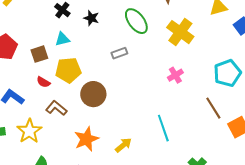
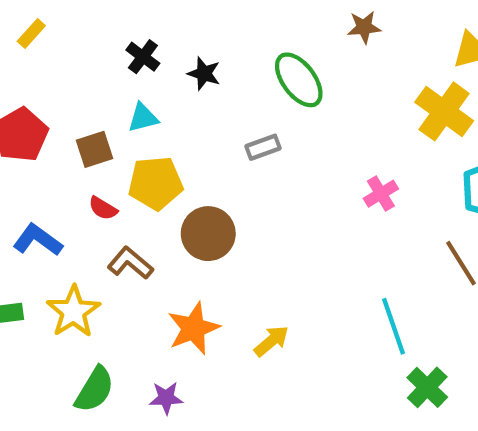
yellow cross: (180, 32) -> (444, 111), moved
cyan line: (163, 128) -> (394, 326), moved

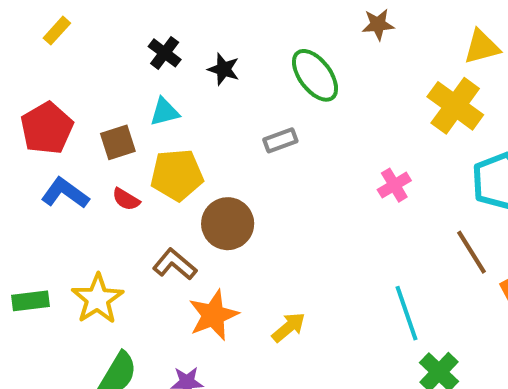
blue L-shape: (38, 240) -> (65, 193), moved
brown L-shape: (130, 263) -> (175, 264), moved

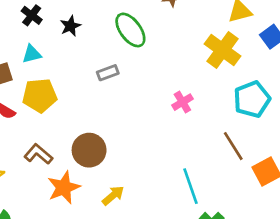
black star: (224, 69) -> (70, 26), turned 30
brown circle: (228, 224) -> (89, 150), moved

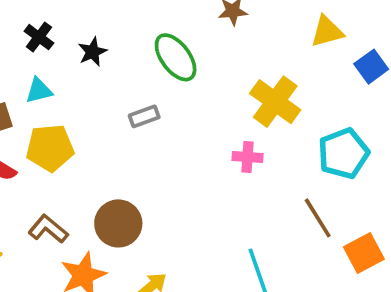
yellow cross: (223, 50) -> (275, 102), moved
pink cross: (182, 102) -> (248, 157), turned 35

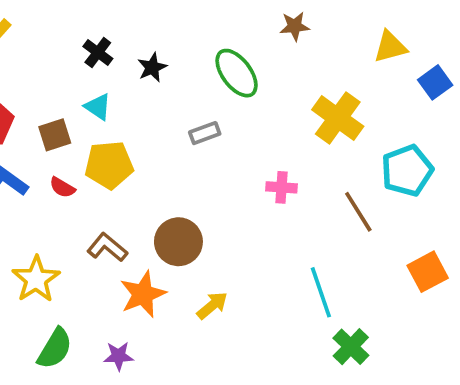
cyan triangle: (39, 91) -> (98, 107), turned 48
pink cross: (248, 157) -> (281, 187), moved
brown line: (318, 218) -> (358, 212), moved

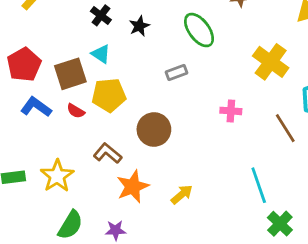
brown square: (55, 135) -> (70, 74), size x1.4
brown circle: (178, 242) -> (154, 129), moved

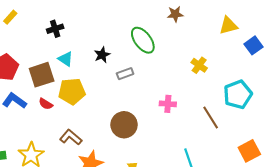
black cross: (101, 15) -> (55, 29), moved, turned 35
black star: (139, 26) -> (102, 55), moved
yellow cross: (271, 62) -> (199, 65), size x0.6
brown circle: (154, 129) -> (124, 125), moved

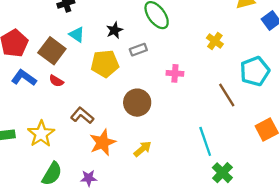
brown square: (42, 75) -> (52, 51), turned -35
yellow pentagon: (72, 91) -> (105, 64), moved
pink cross: (168, 104) -> (175, 73), moved

